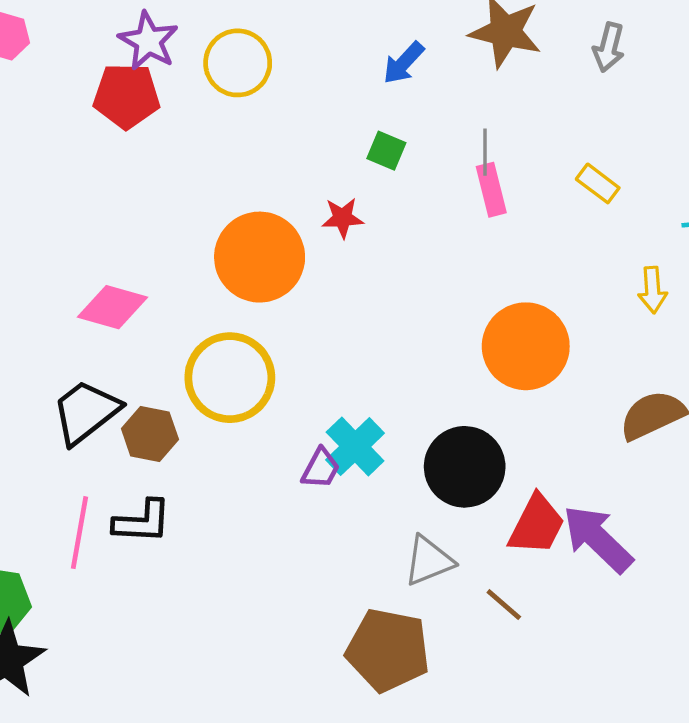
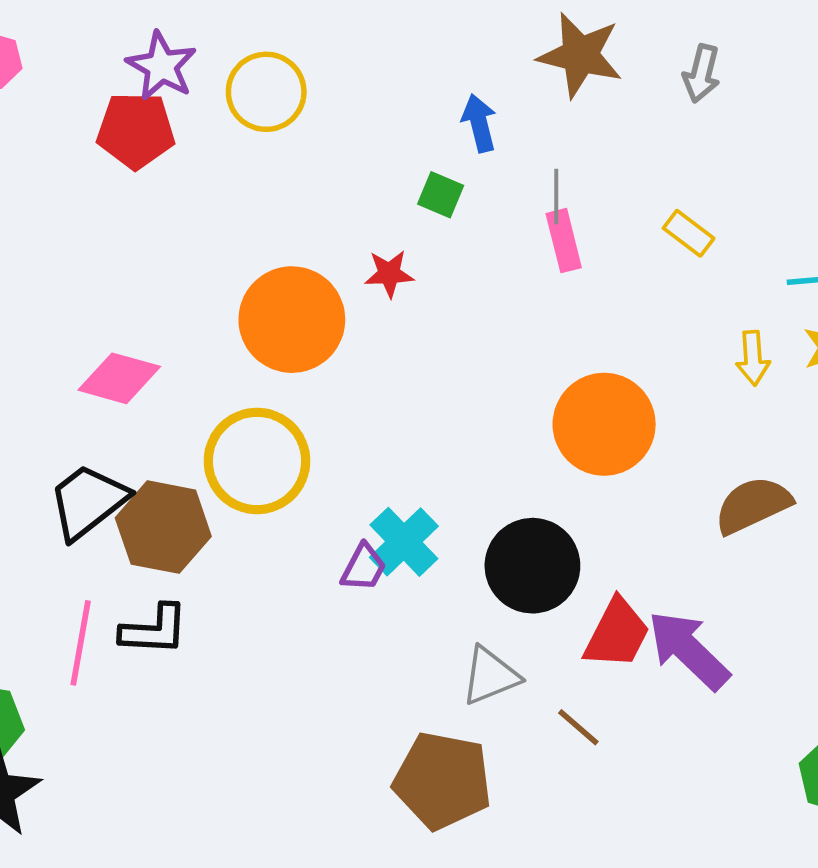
blue arrow: (404, 63) -> (479, 123), moved, turned 123
brown hexagon: (150, 434) -> (163, 527), size x1.4

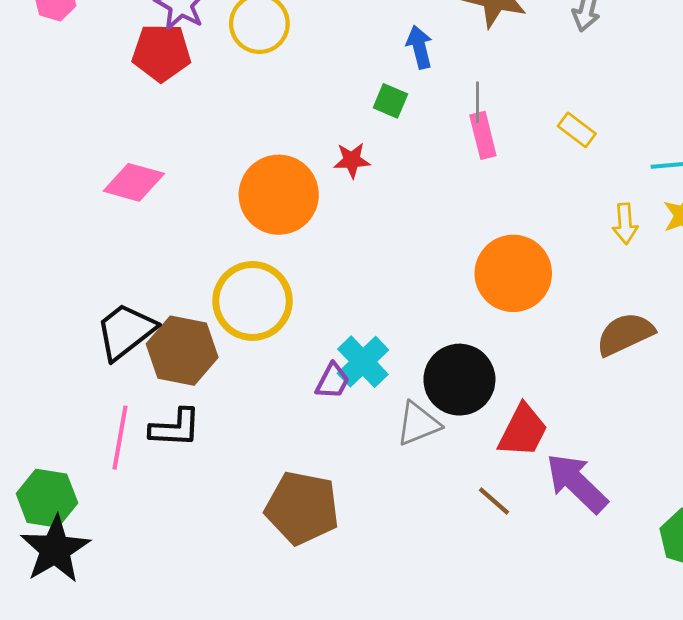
pink diamond: (119, 378) -> (134, 182), moved
purple arrow: (689, 650) -> (577, 483), moved
gray triangle: (490, 676) -> (418, 424), moved
brown pentagon: (442, 781) -> (302, 508), moved

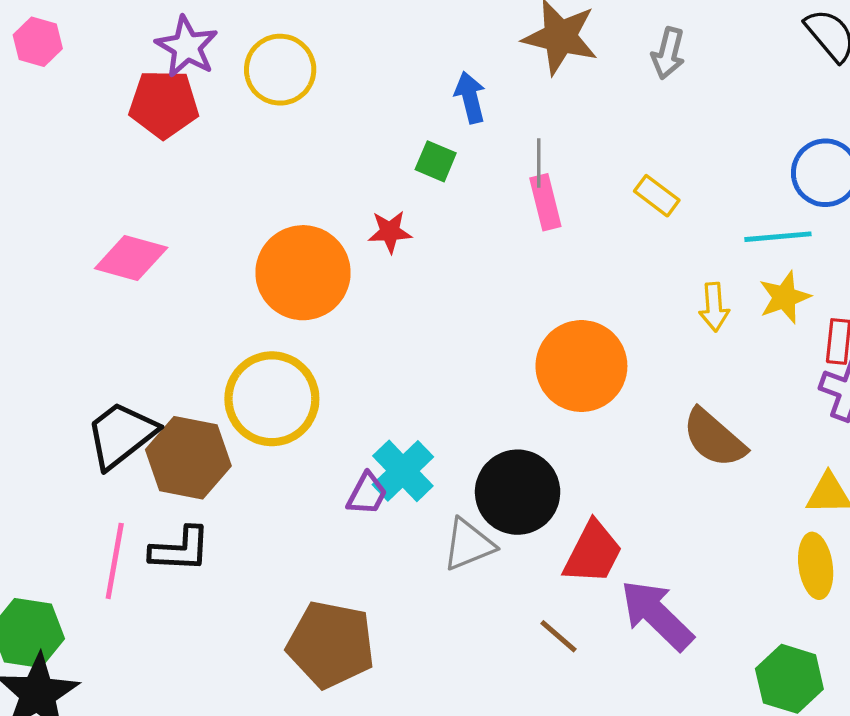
brown semicircle: (625, 334) -> (714, 438), turned -114

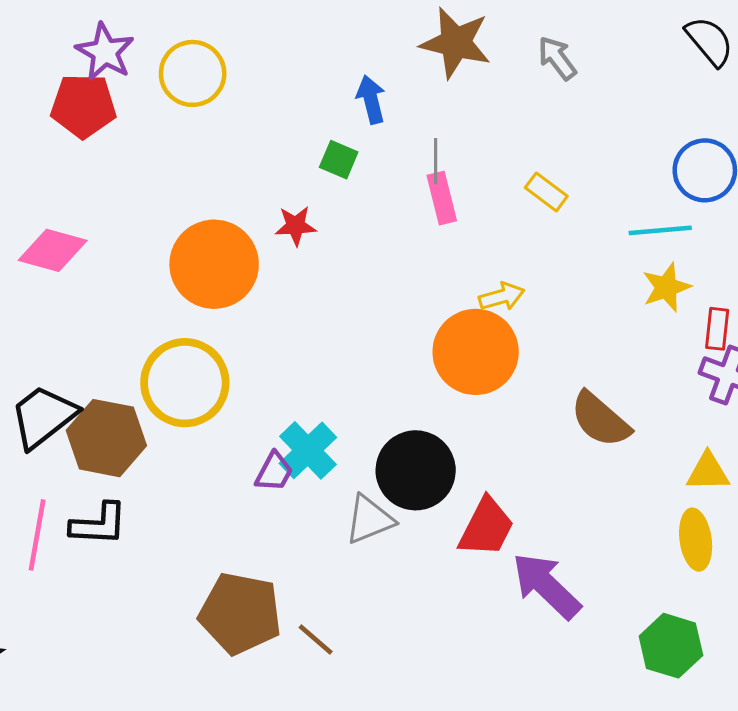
gray arrow: (668, 53) -> (557, 58), turned 129
yellow arrow: (714, 307) -> (502, 297), moved, turned -102
brown line: (558, 636) -> (316, 640), moved

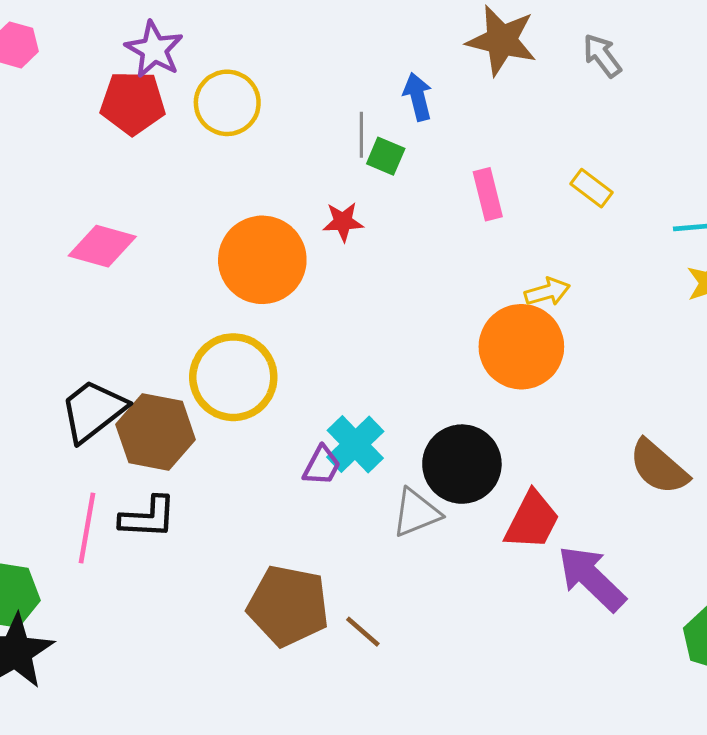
yellow circle: (193, 73) -> (227, 103), moved
gray line: (436, 161) -> (361, 135), moved
brown semicircle: (600, 420) -> (659, 467), moved

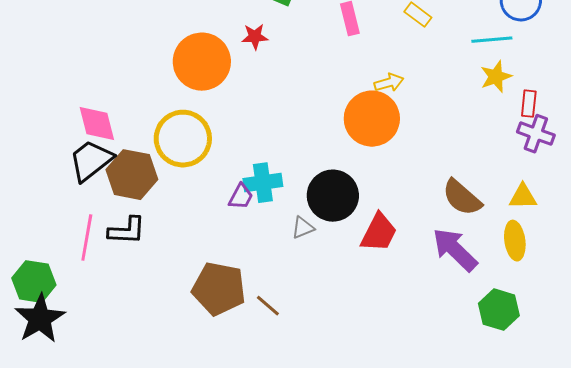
pink diamond: (102, 246) -> (97, 124), moved, turned 60
cyan cross: (355, 444) -> (263, 183), turned 36
gray triangle: (416, 513) -> (303, 228), size x0.7
purple arrow: (591, 578) -> (455, 250), moved

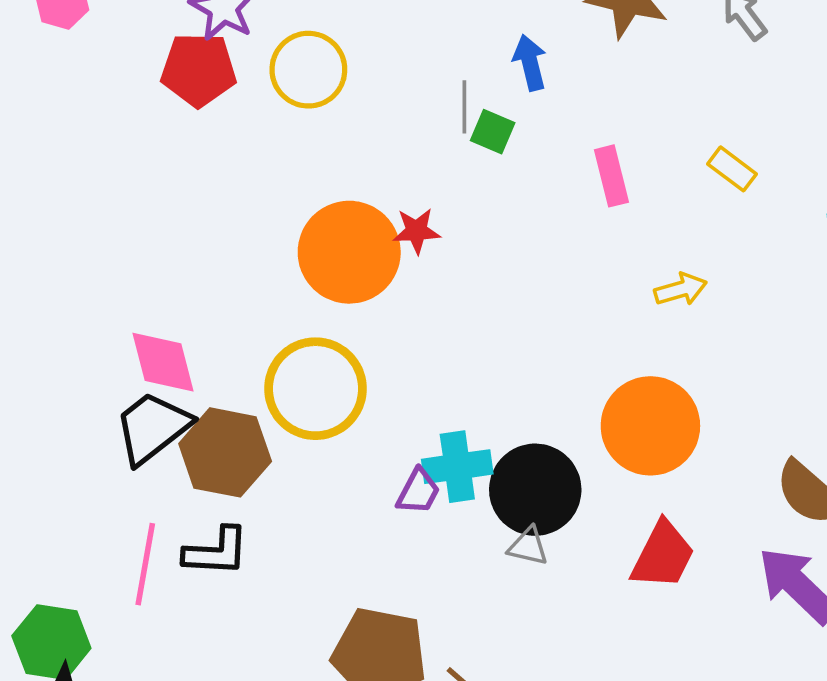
red star: (255, 37) -> (416, 231), moved
orange circle: (372, 119) -> (650, 426), moved
black circle: (333, 196) -> (535, 490), moved
gray triangle: (303, 228) -> (528, 546), turned 35

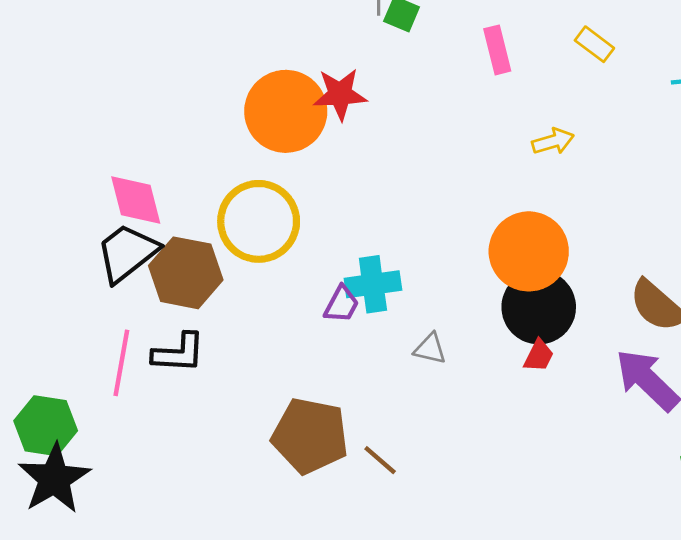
red star: (416, 231) -> (340, 94), size x1.4
black circle: (535, 490) -> (539, 307), moved
red trapezoid: (663, 555) -> (539, 356), size x0.6

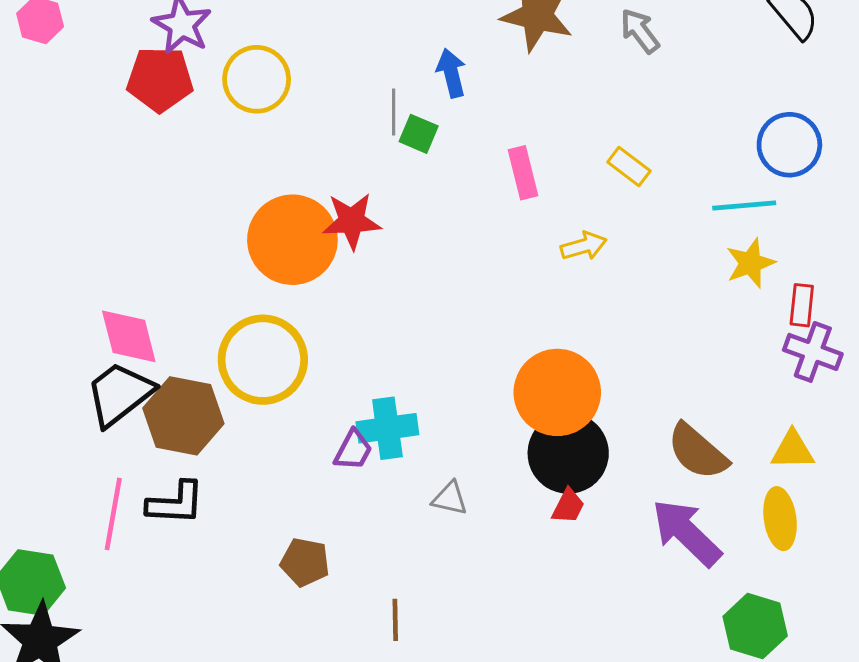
yellow arrow: (553, 141) -> (584, 246), moved
brown pentagon: (310, 436) -> (305, 562), moved, size x0.6
brown line: (380, 460) -> (395, 620), turned 48

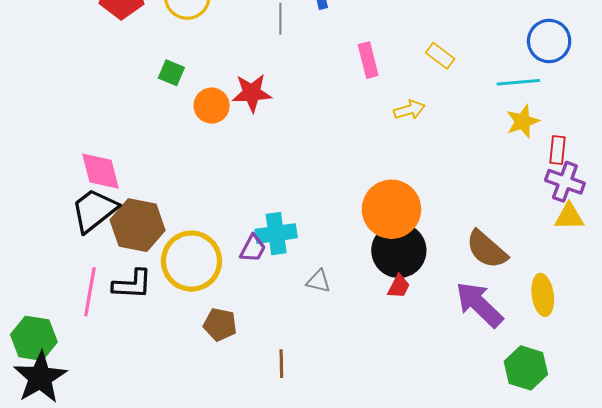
green square: (419, 134) -> (171, 73), moved
orange circle: (292, 240) -> (212, 106), size x0.6
yellow circle: (263, 360) -> (191, 261), moved
yellow triangle: (793, 450) -> (569, 217), moved

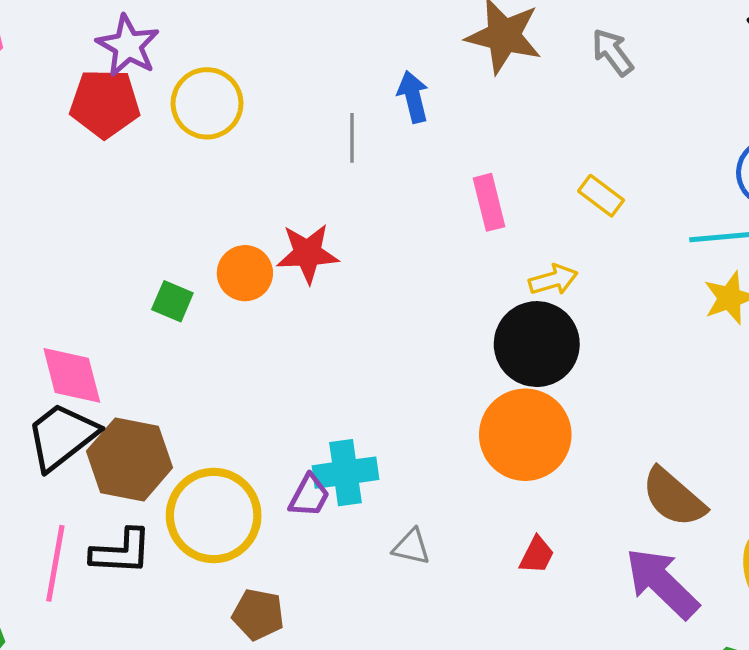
green square: (171, 73) -> (172, 301), moved
black circle: (399, 250) -> (537, 344), moved

